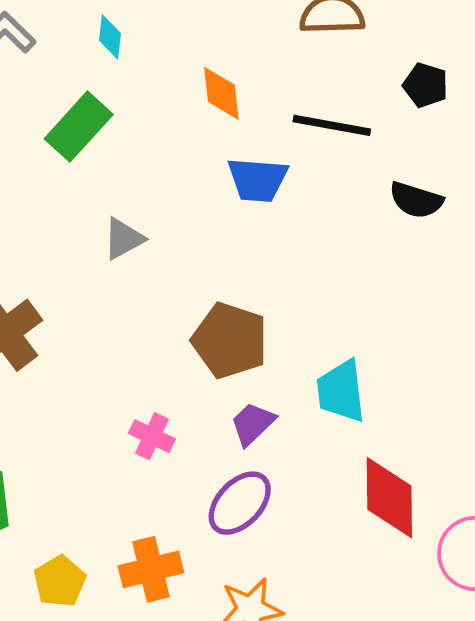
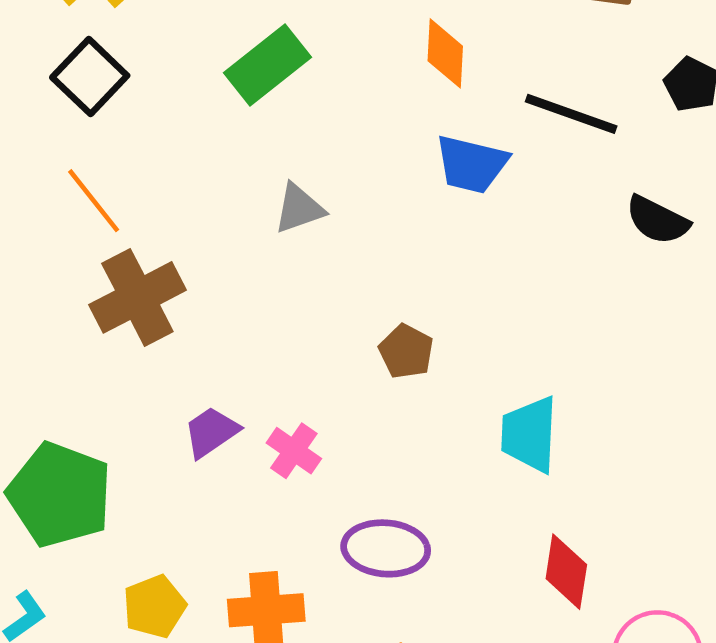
brown pentagon: (230, 340) -> (406, 351), size x0.6
purple trapezoid: (253, 424) -> (211, 432), moved
red diamond: (389, 498) -> (566, 572), size x0.7
purple ellipse: (240, 503) -> (386, 548), turned 42

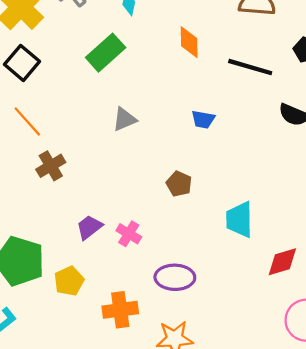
blue trapezoid: (471, 164) -> (203, 119), moved, size x0.7
brown cross: (137, 297) -> (51, 166), size x0.7
red diamond: (566, 572) -> (282, 262), moved, turned 68
yellow pentagon: (154, 606) -> (69, 281), moved

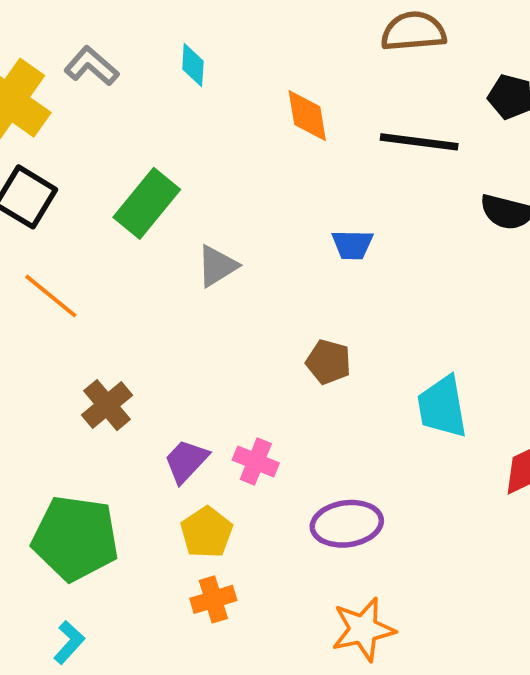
green rectangle: (106, 53) -> (147, 203), moved
brown cross: (51, 166) -> (107, 405), moved
yellow pentagon: (69, 281) -> (207, 532), moved
orange cross: (120, 310) -> (213, 599), moved, size x0.7

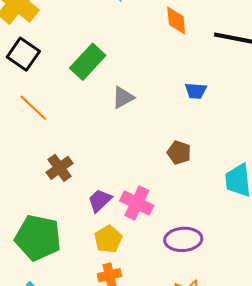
pink cross: (256, 461) -> (137, 203), size x1.4

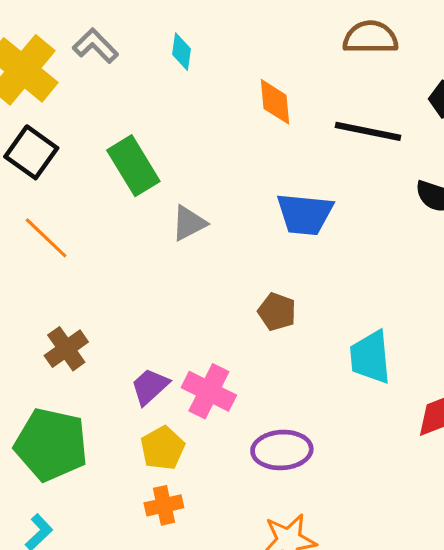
green rectangle: (88, 62) -> (133, 166), turned -75
blue trapezoid: (196, 91) -> (305, 214), size x1.6
brown cross: (60, 168) -> (66, 349), moved

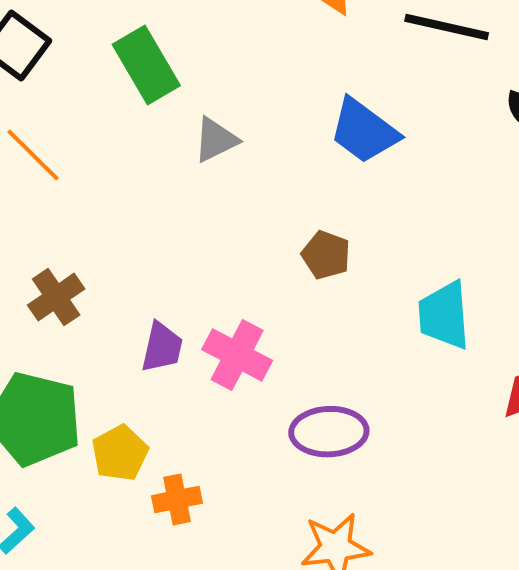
blue trapezoid: (305, 214) -> (364, 131), turned 30
purple trapezoid: (150, 386) -> (162, 347), turned 144
yellow pentagon: (163, 448) -> (120, 453), moved

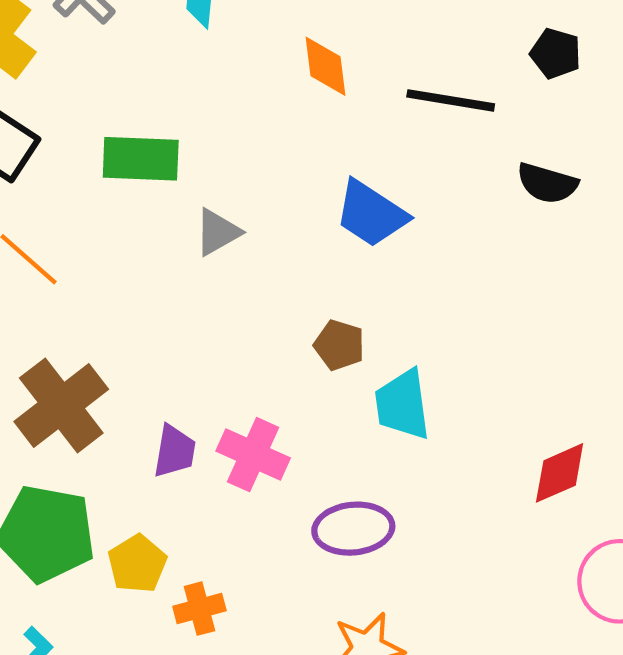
green rectangle: (146, 65) -> (141, 159), turned -54
brown cross: (56, 297) -> (61, 405), size x1.6
cyan trapezoid: (444, 315) -> (403, 405), moved

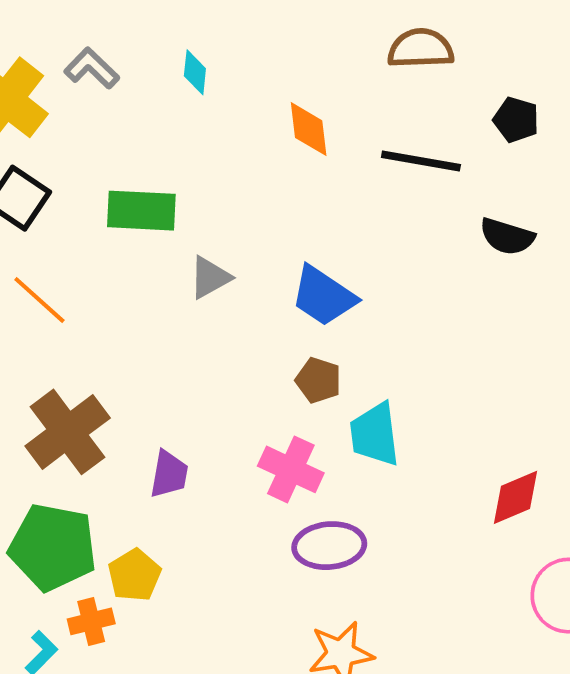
blue trapezoid: (371, 214) -> (323, 296), moved
pink cross: (253, 455) -> (291, 469), moved
orange cross: (199, 609) -> (91, 621), moved

